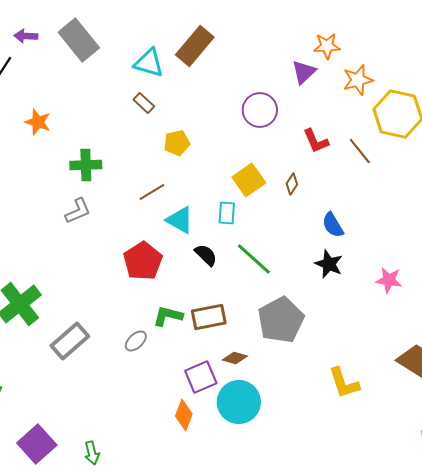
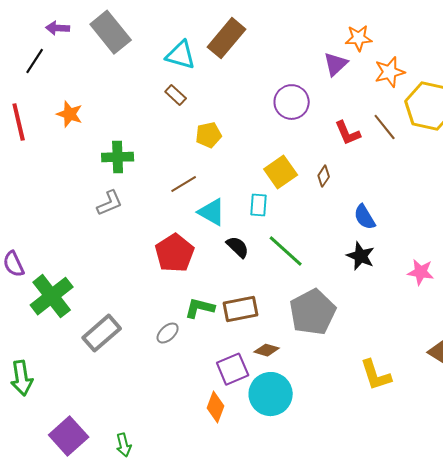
brown line: (360, 151) -> (385, 127), moved

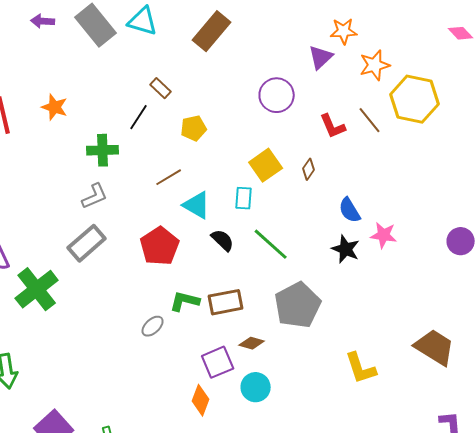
cyan triangle: (181, 55) -> (143, 21), moved
black line: (35, 61) -> (139, 117), moved
pink star: (421, 272) -> (384, 235), moved
gray rectangle: (102, 333) -> (87, 243), moved
cyan circle: (271, 394) -> (256, 387), size x0.7

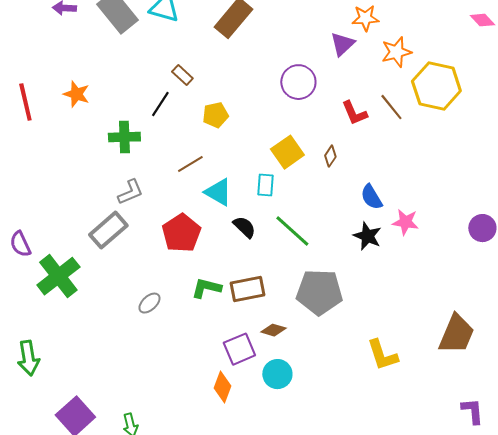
gray L-shape: (95, 196) -> (130, 192), moved
gray pentagon: (298, 305) -> (319, 292), turned 30
gray ellipse: (153, 326) -> (149, 303), moved
brown trapezoid: (435, 347) -> (456, 334), turned 81

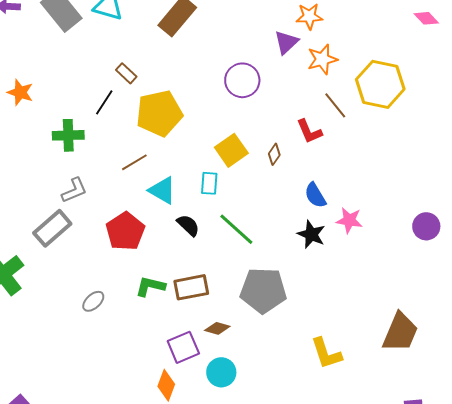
orange star: (396, 52) -> (322, 59), moved
red L-shape: (354, 113) -> (309, 131), moved
yellow pentagon: (215, 115) -> (159, 113), size x1.8

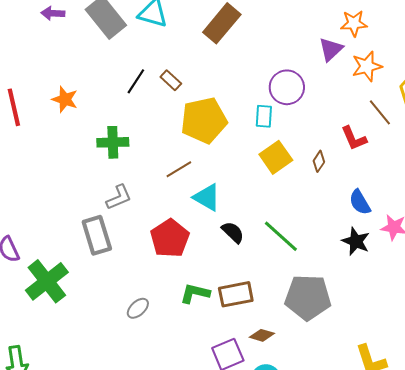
black line: (104, 102) -> (136, 81), moved
cyan rectangle: (209, 183) -> (264, 116), moved
gray rectangle: (52, 228) -> (97, 235), turned -66

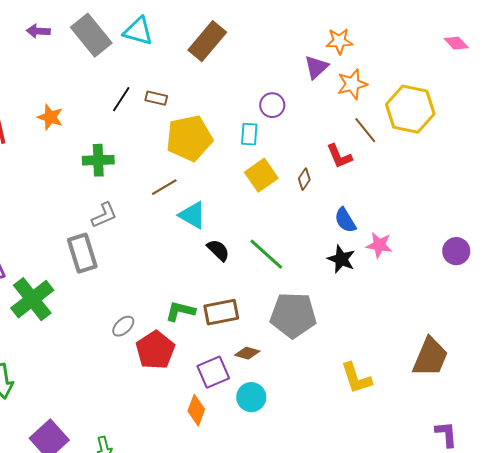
brown rectangle: (171, 80) -> (156, 98), turned -30
purple circle: (287, 87) -> (272, 105), size x0.7
red pentagon: (170, 238) -> (155, 350), moved

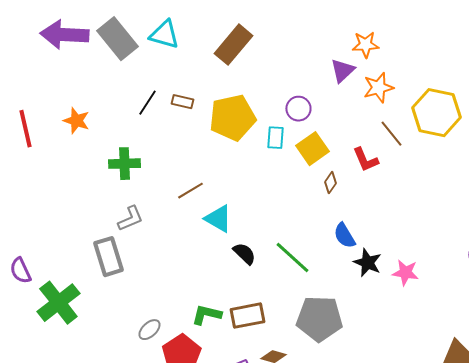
purple arrow: (38, 31) -> (64, 35), size x2.0
yellow pentagon: (189, 138) -> (232, 118), moved
yellow square: (261, 175) -> (312, 149), moved
blue semicircle: (345, 220) -> (344, 236), moved
pink star: (379, 245) -> (405, 273), moved

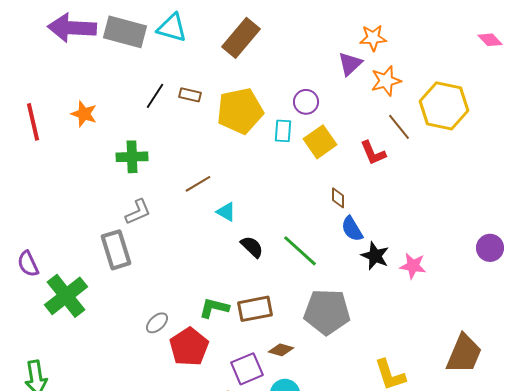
gray rectangle: (117, 39) -> (125, 32), turned -36
brown diamond: (330, 183) -> (338, 198), moved, turned -35
cyan triangle: (218, 219) -> (226, 212), size x0.7

